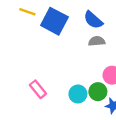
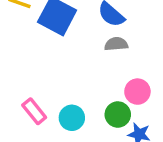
cyan circle: (78, 94) -> (72, 118), moved

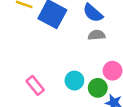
cyan circle: (72, 118) -> (74, 81), moved

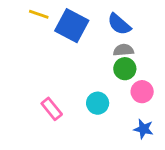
green circle: (98, 88) -> (125, 69), moved

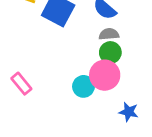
pink circle: (142, 92) -> (105, 75), moved, size x1.4
pink rectangle: (52, 109) -> (21, 84), moved

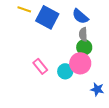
gray semicircle: (109, 34) -> (83, 34), turned -88
pink rectangle: (21, 84) -> (40, 66), moved

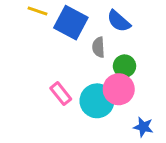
gray semicircle: (83, 34) -> (98, 47), moved
cyan circle: (65, 71) -> (97, 101), size x1.5

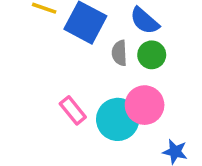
green circle: (125, 66) -> (152, 55), moved

